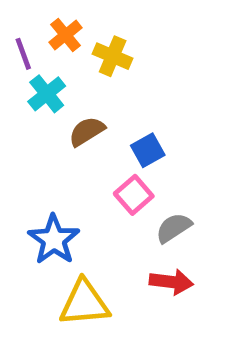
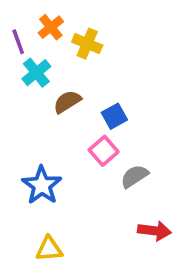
red arrow: (171, 282) -> (154, 231), moved
yellow triangle: (84, 303) -> (49, 249), moved, size x0.7

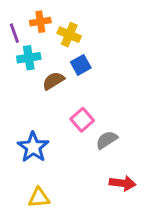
orange cross: (51, 27) -> (40, 22), turned 30
cyan cross: (36, 73) -> (29, 58), turned 30
blue square: (114, 116) -> (81, 65), moved

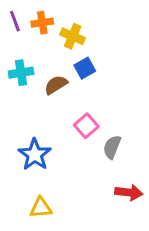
purple line: (14, 33) -> (15, 21), moved
cyan cross: (29, 58) -> (21, 73), moved
gray semicircle: (107, 140) -> (112, 147), turned -35

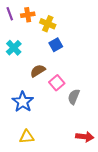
cyan cross: (21, 73) -> (14, 48), turned -35
brown semicircle: (56, 85) -> (38, 71), moved
red arrow: (129, 192) -> (85, 137), moved

